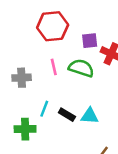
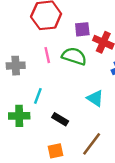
black rectangle: (67, 115) -> (60, 119), moved
cyan triangle: (90, 116) -> (95, 98), moved, turned 30

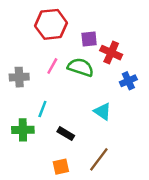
pink line: (47, 55) -> (52, 66), turned 42

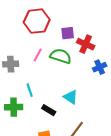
cyan line: (42, 109) -> (30, 90), turned -40
cyan triangle: (103, 111) -> (71, 97), moved

